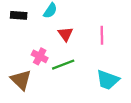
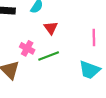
pink line: (102, 35) -> (94, 38), moved

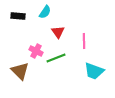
pink line: (94, 38) -> (84, 41), moved

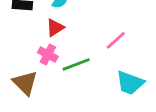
red triangle: (58, 32) -> (55, 28), moved, turned 32
pink line: (84, 41) -> (116, 40), turned 49

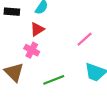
green line: (76, 64) -> (54, 80), moved

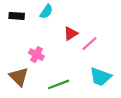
red triangle: (37, 29) -> (71, 34), moved

